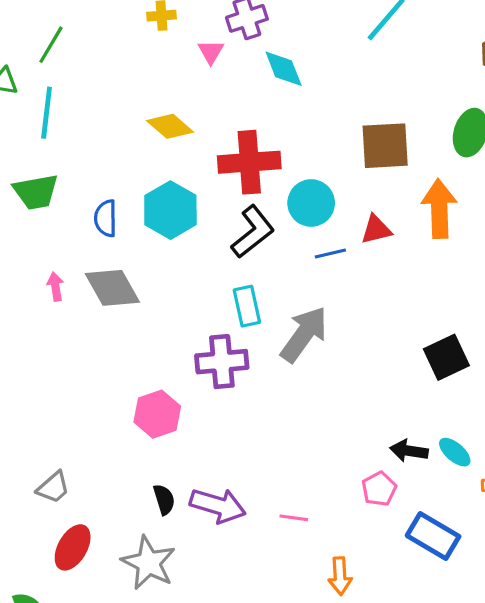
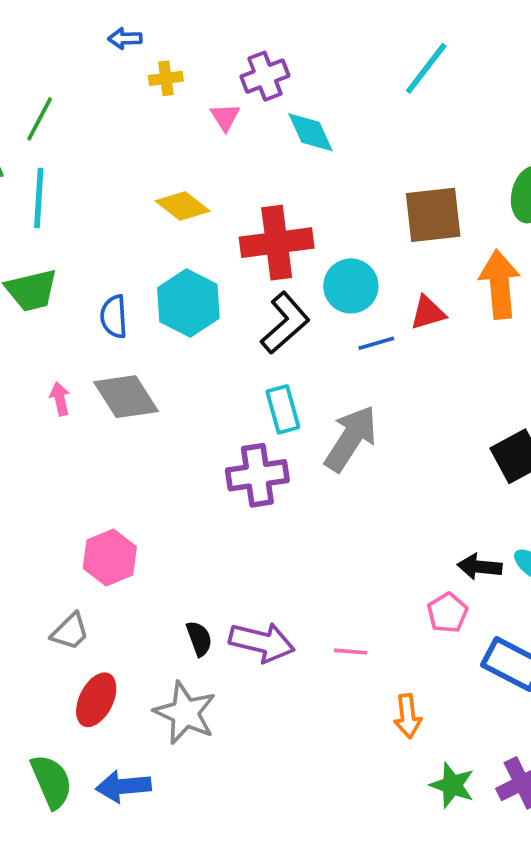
pink hexagon: (157, 414) -> (110, 558), moved

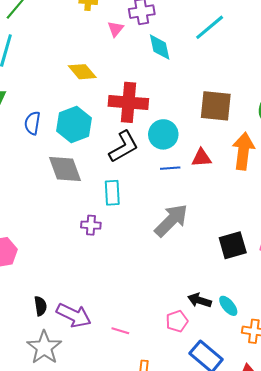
cyan line: (426, 68) -> (210, 27), moved
gray diamond: (126, 397) -> (65, 169), moved
gray arrow: (351, 438) -> (171, 220), moved
purple cross: (257, 475) -> (91, 225), size x0.6
gray star: (185, 713) -> (44, 347), moved

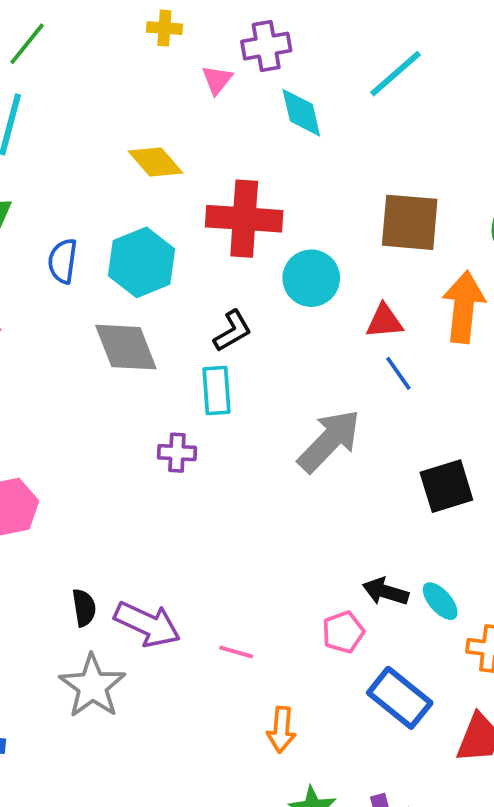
black L-shape: (124, 147) -> (232, 331), moved, size x0.7
blue line: (170, 168) -> (398, 373), moved, turned 60

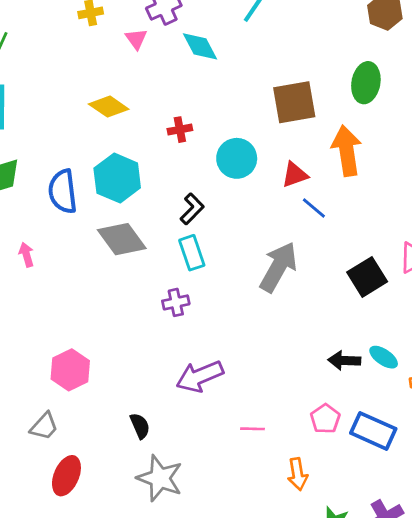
red cross: (244, 219) -> (180, 130), size x0.5
blue semicircle: (63, 261) -> (63, 191), size x1.4
purple arrow: (147, 624) -> (200, 376), moved, turned 147
pink pentagon: (343, 632) -> (325, 419), moved

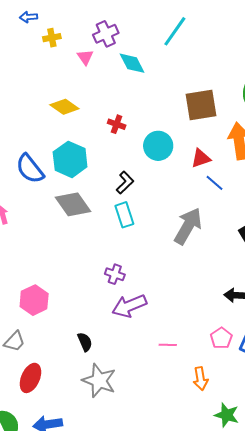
red cross: (180, 130) -> (117, 124), turned 30
blue semicircle: (63, 191) -> (30, 169), turned -32
purple cross: (176, 302) -> (115, 274), moved, turned 30

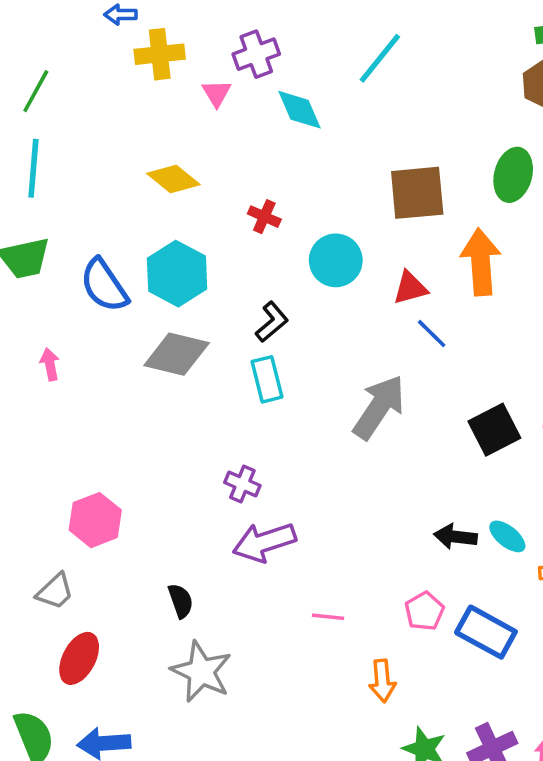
yellow cross: (52, 38) -> (160, 54), size x1.5
gray diamond: (73, 204) -> (177, 354), turned -45

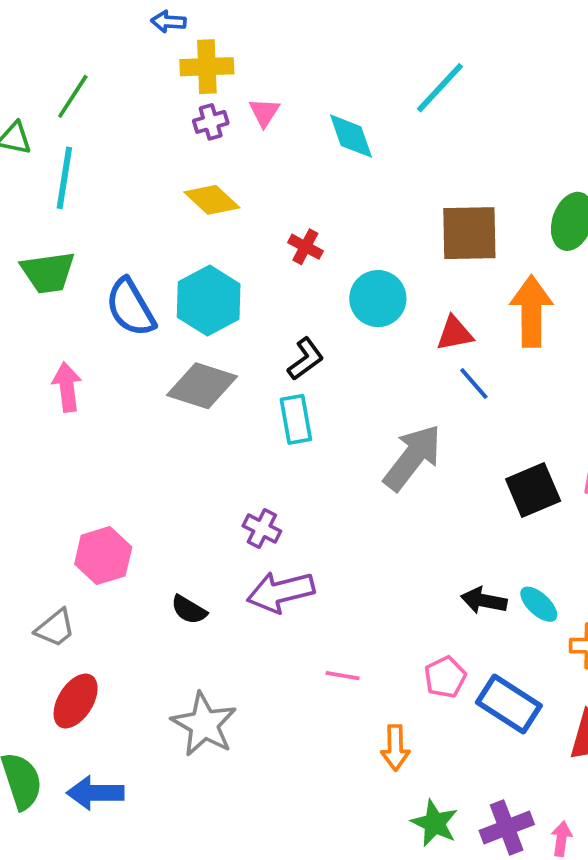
purple cross: (256, 54) -> (211, 122), moved, size x0.7
pink arrow: (50, 364) -> (67, 387), size x1.4
black semicircle: (181, 601) -> (189, 610), moved, turned 136

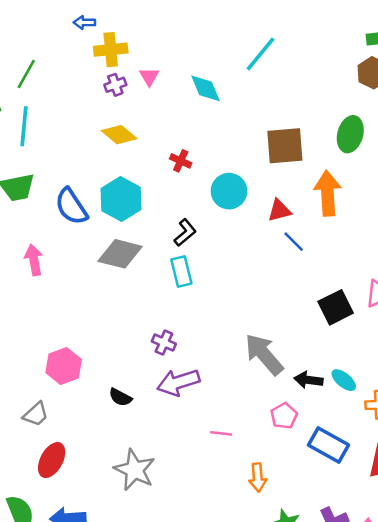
gray arrow: (413, 457) -> (264, 354), moved, turned -75
pink pentagon: (445, 677) -> (284, 416), moved

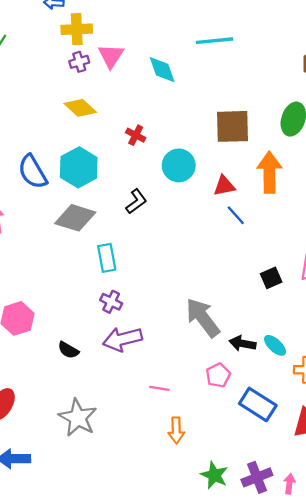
cyan line: (260, 54) -> (215, 41), turned 42
pink triangle: (149, 77) -> (111, 56), size x1.4
cyan rectangle: (181, 272) -> (107, 258), moved
black square: (336, 307) -> (271, 278), size x0.7
orange arrow: (258, 477) -> (176, 430), moved

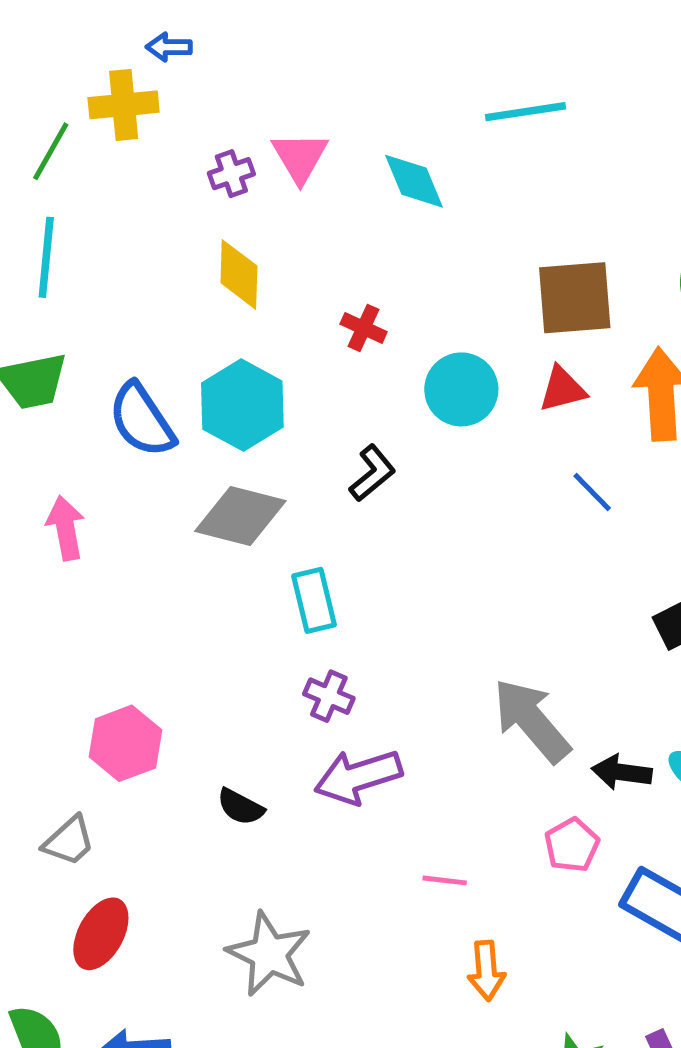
yellow cross: (77, 29) -> (124, 105), moved
yellow diamond: (80, 108) -> (239, 274), turned 52
red triangle: (224, 186) -> (562, 389), moved

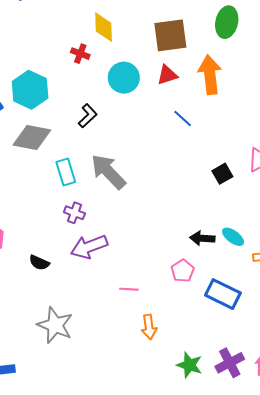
yellow diamond: (239, 274) -> (104, 27), moved
gray arrow: (532, 720) -> (108, 172), moved

